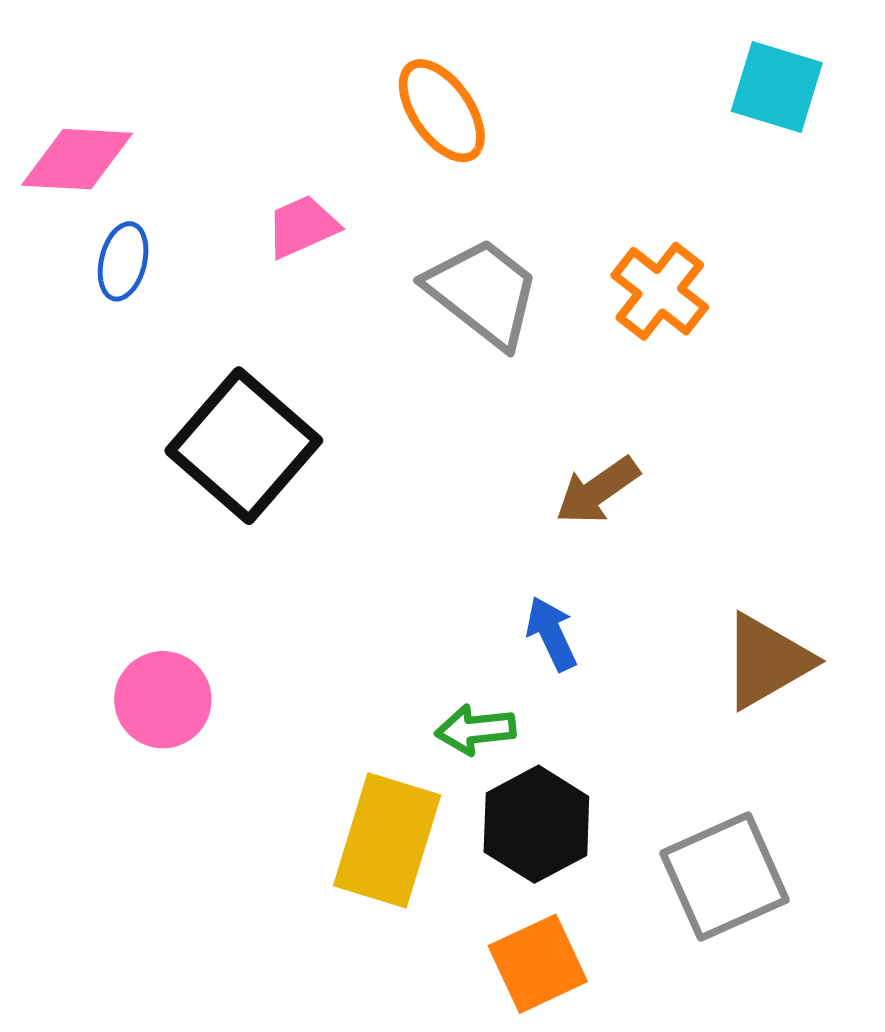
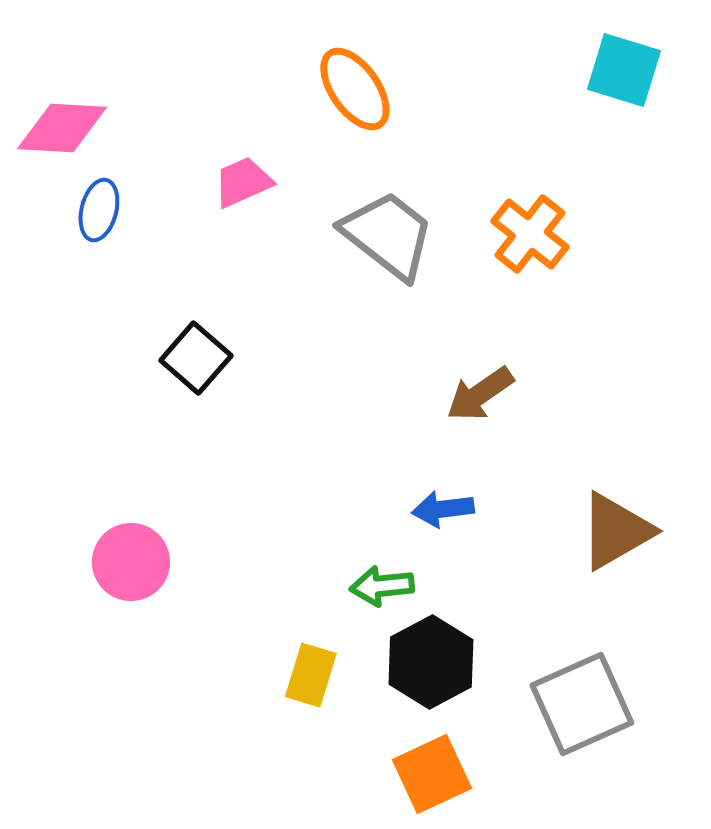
black square: (244, 446) -> (196, 358), size x0.6
blue arrow: (551, 634) -> (443, 509), turned -72
yellow rectangle: (387, 840) -> (311, 675), size x0.6

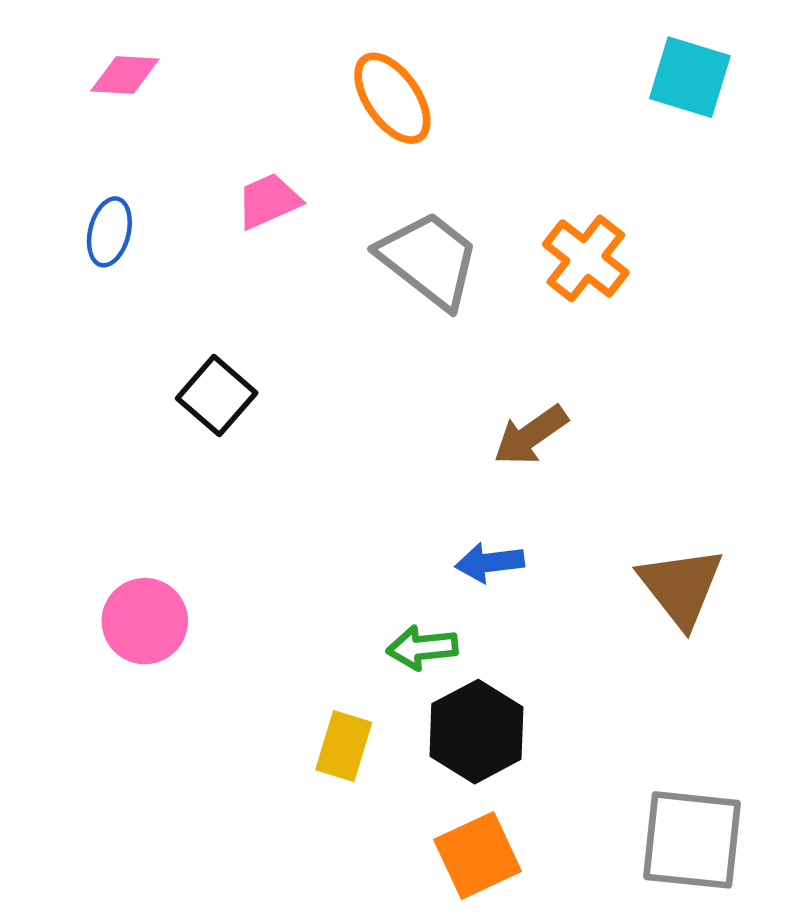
pink diamond: (62, 128) -> (125, 75), moved, size x0.7
brown triangle: (616, 531) -> (681, 587), turned -38
gray square: (582, 704) -> (692, 840), moved, turned 30

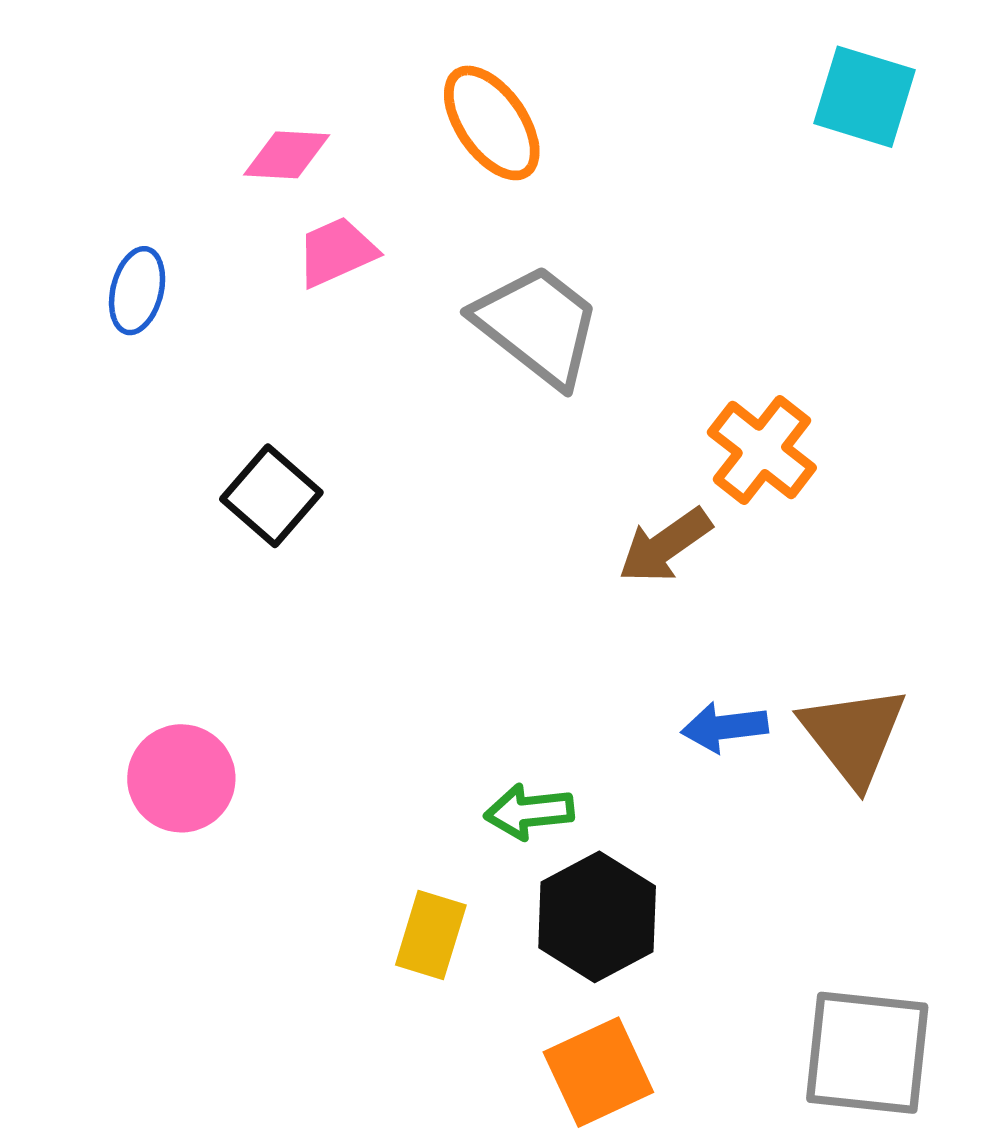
pink diamond: (125, 75) -> (287, 155), moved
orange cross: (586, 258) -> (762, 450), moved
blue arrow: (490, 562) -> (725, 727), moved

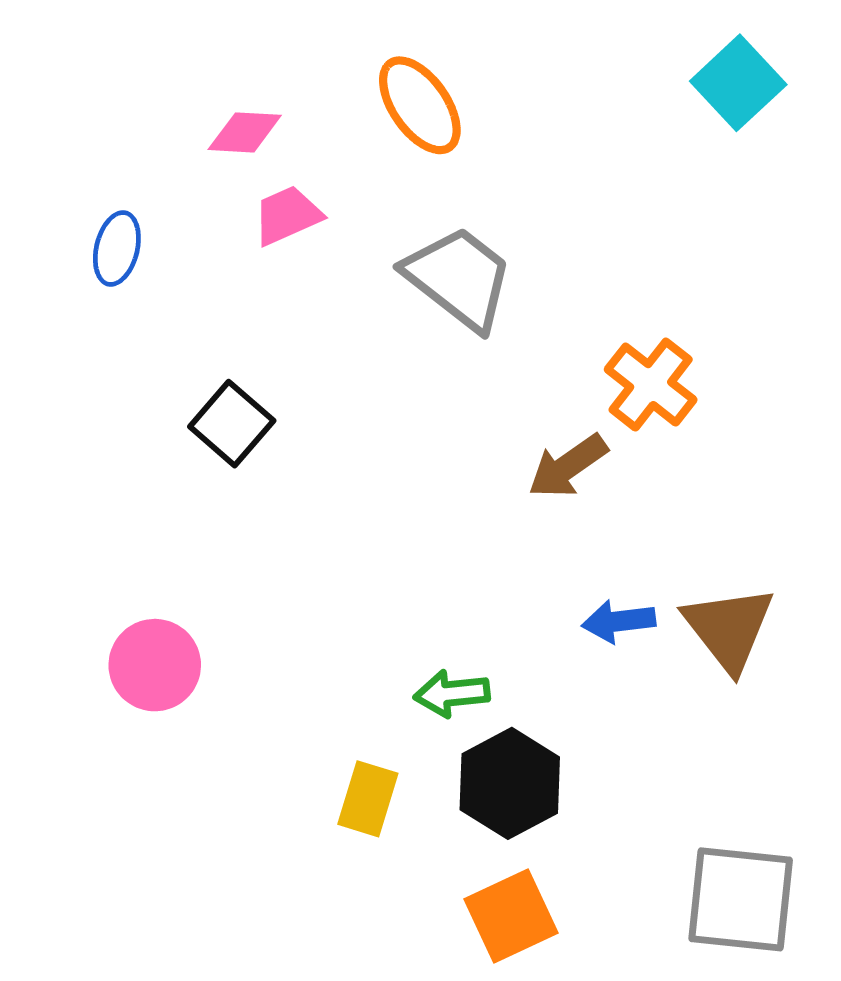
cyan square: (864, 97) -> (738, 83), turned 30

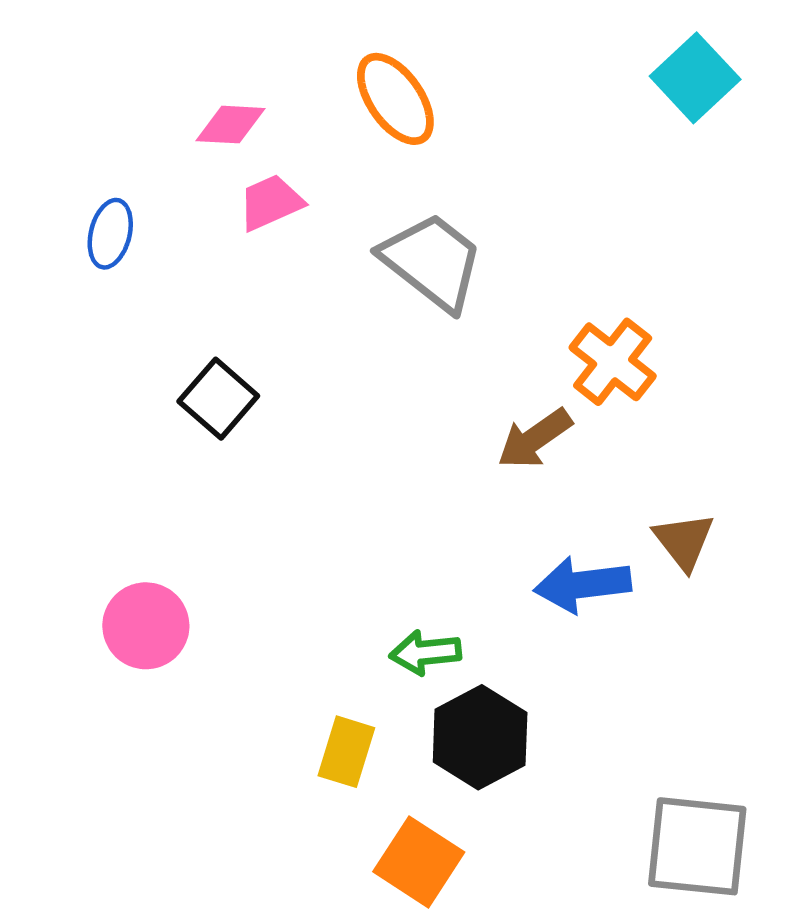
blue arrow: (619, 621) -> (583, 585), size x1.4
brown triangle: (729, 628) -> (684, 541), moved, size x0.7
orange square: (511, 916) -> (419, 862), moved, turned -32

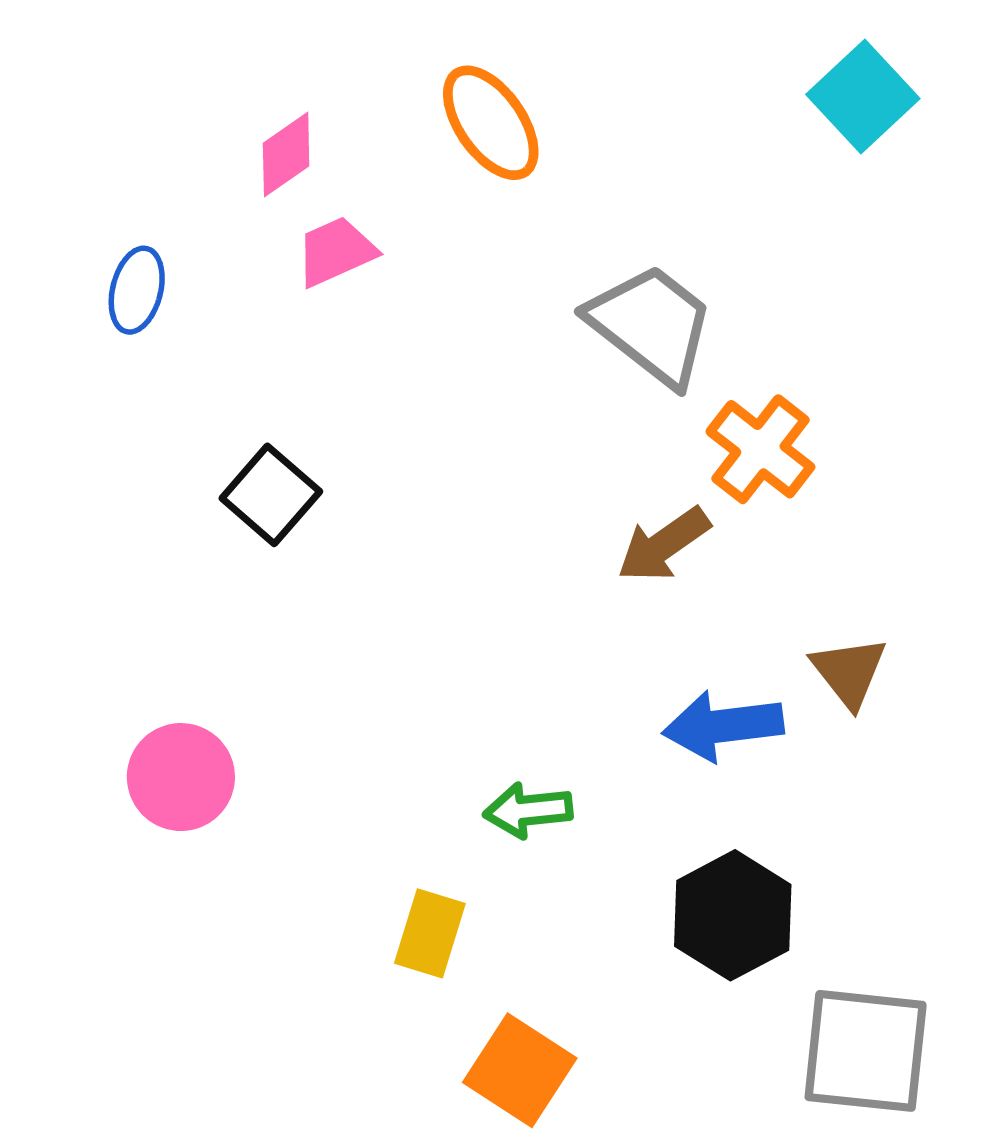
pink diamond: (231, 125) -> (286, 155), turned -38
gray trapezoid: (432, 262) -> (651, 325), moved
black hexagon: (480, 737) -> (733, 915), moved

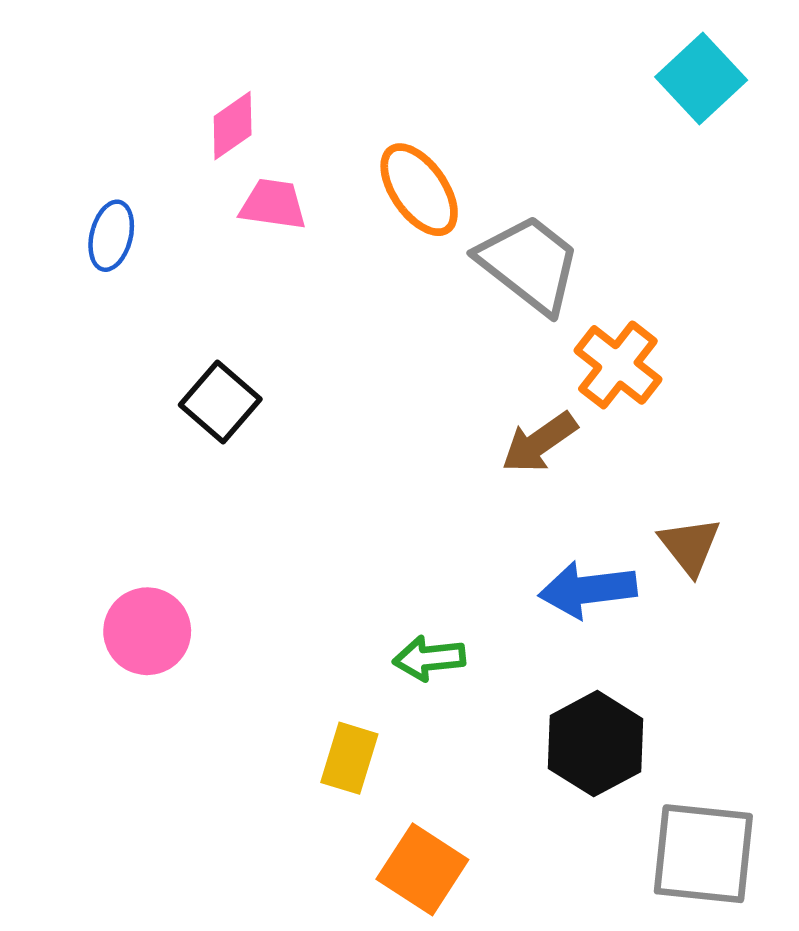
orange ellipse: (491, 123) -> (419, 190), moved
pink trapezoid: (336, 251) -> (273, 204), turned 32

